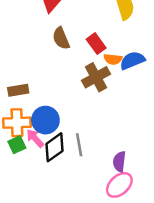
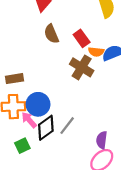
brown cross: (96, 77) -> (82, 67), turned -30
green square: (17, 145) -> (22, 146), moved
gray line: (79, 145) -> (67, 126), turned 48

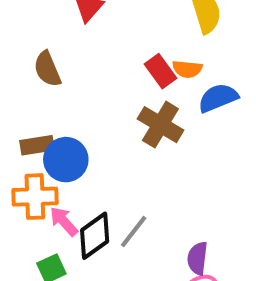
brown semicircle: (51, 34) -> (47, 69), moved
orange semicircle: (96, 52) -> (187, 69), moved
blue circle: (38, 104) -> (66, 160), moved

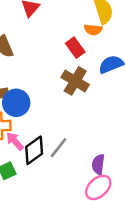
orange semicircle: (187, 69) -> (93, 30), moved

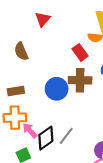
brown cross: (75, 81) -> (80, 80), turned -30
blue circle: (16, 103) -> (57, 89), moved

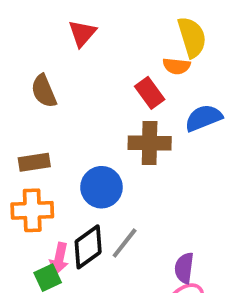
blue circle: (57, 89) -> (101, 187), moved
pink arrow: (30, 131) -> (59, 258), moved, turned -126

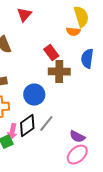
red rectangle: (150, 93) -> (51, 53), moved
blue semicircle: (203, 118) -> (87, 59), turned -60
purple semicircle: (184, 268) -> (77, 137), turned -70

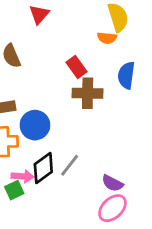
blue circle: (34, 95) -> (35, 125), moved
pink arrow: (12, 132) -> (23, 176), turned -98

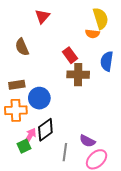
gray line: (70, 165) -> (65, 152), moved, turned -30
pink arrow: (23, 176) -> (30, 136), turned -63
purple semicircle: (112, 183) -> (87, 141), moved

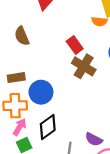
brown cross: (78, 75) -> (84, 66), turned 30
pink arrow: (30, 136) -> (20, 127), moved

